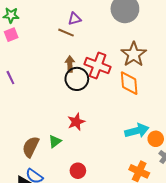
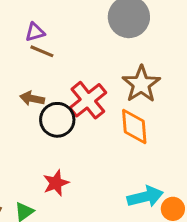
purple triangle: (74, 19) -> (35, 32), moved
brown arrow: (70, 64) -> (32, 98), moved, turned -77
red cross: (98, 66) -> (88, 100), turned 30

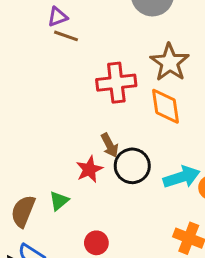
brown arrow: (32, 98) -> (110, 145), moved, turned -125
red cross: (88, 100) -> (116, 83), turned 36
black circle: (57, 120) -> (132, 166), moved

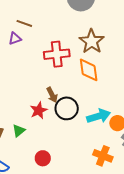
purple triangle: (57, 17) -> (15, 39), moved

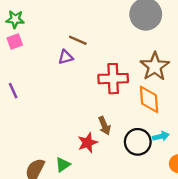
black circle: (67, 108) -> (138, 142), moved
cyan arrow: (99, 116) -> (161, 136), moved, size x0.6

